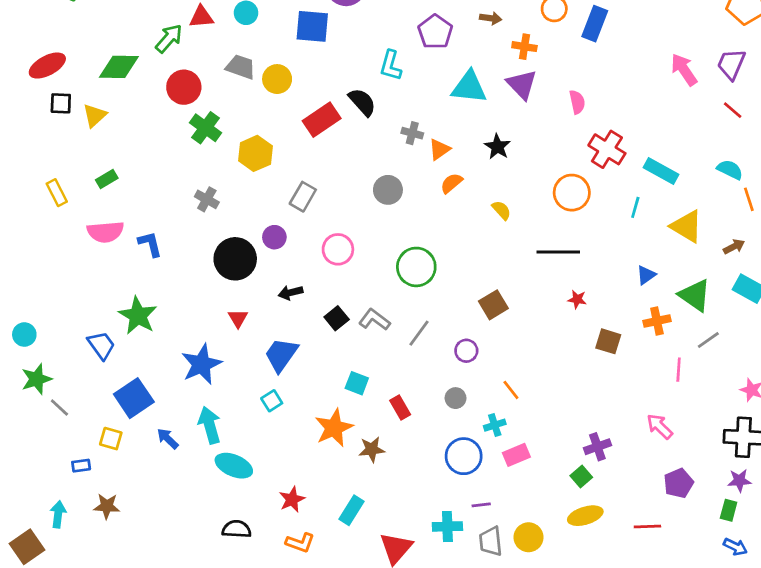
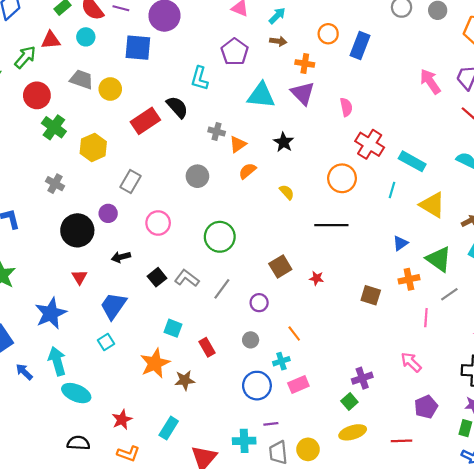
red star: (577, 299) -> (316, 278), moved

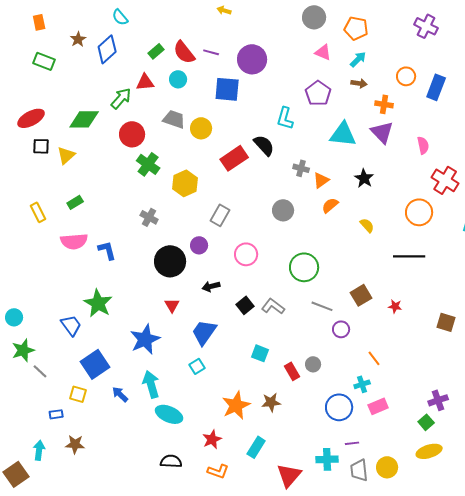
gray line: (222, 289) -> (322, 306), moved, turned 75
gray circle: (251, 340) -> (313, 364), moved
orange star: (155, 363) -> (236, 405), moved

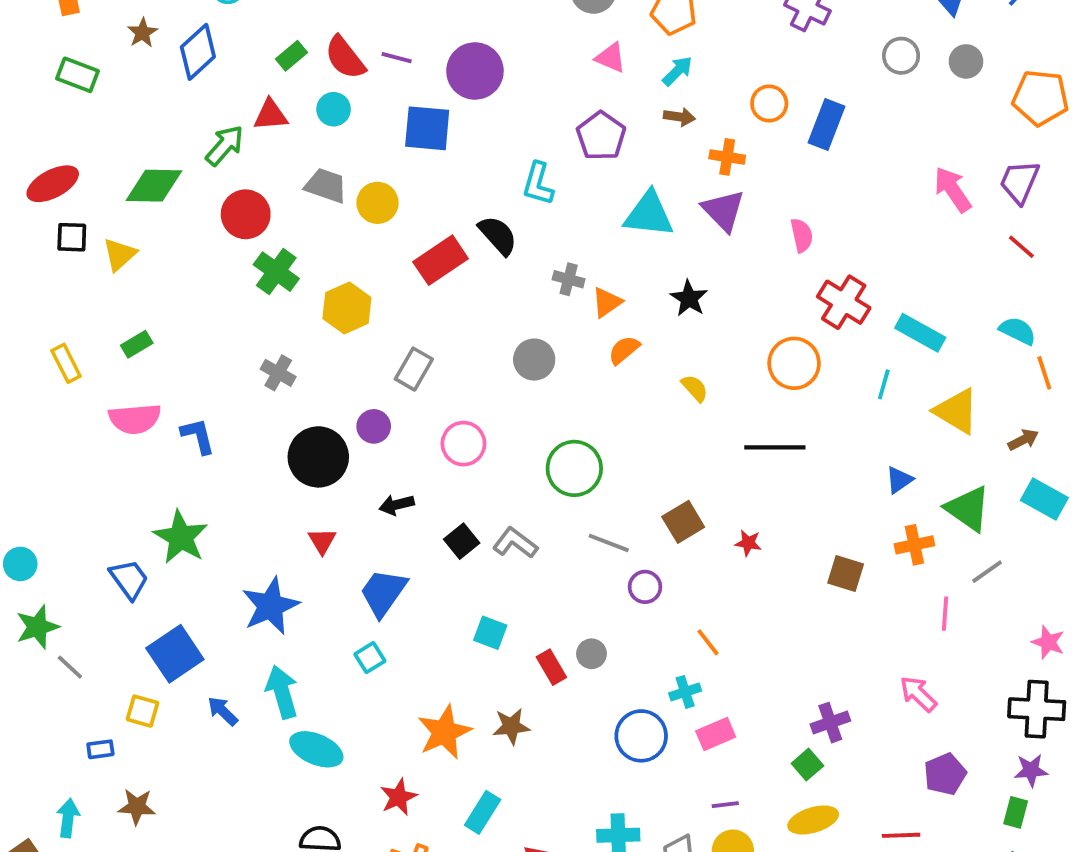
purple line: (352, 443) -> (725, 805), moved

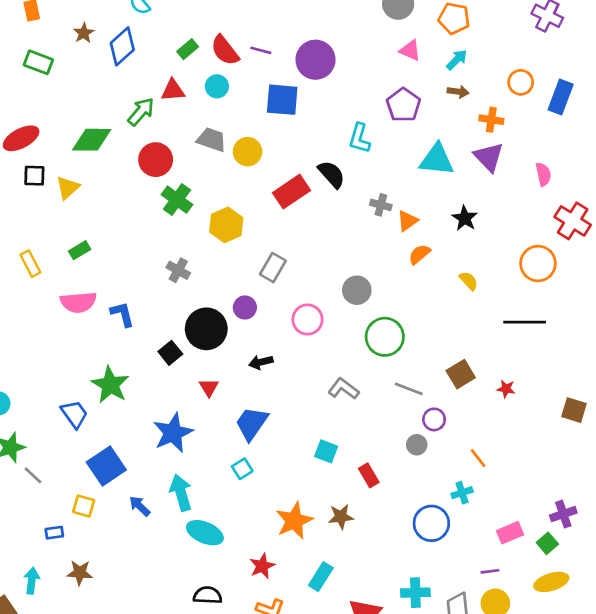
gray circle: (534, 360) -> (357, 290), moved
black square: (462, 541) -> (170, 353), moved
gray circle: (591, 654) -> (417, 445), moved
pink rectangle: (716, 734) -> (510, 533), moved

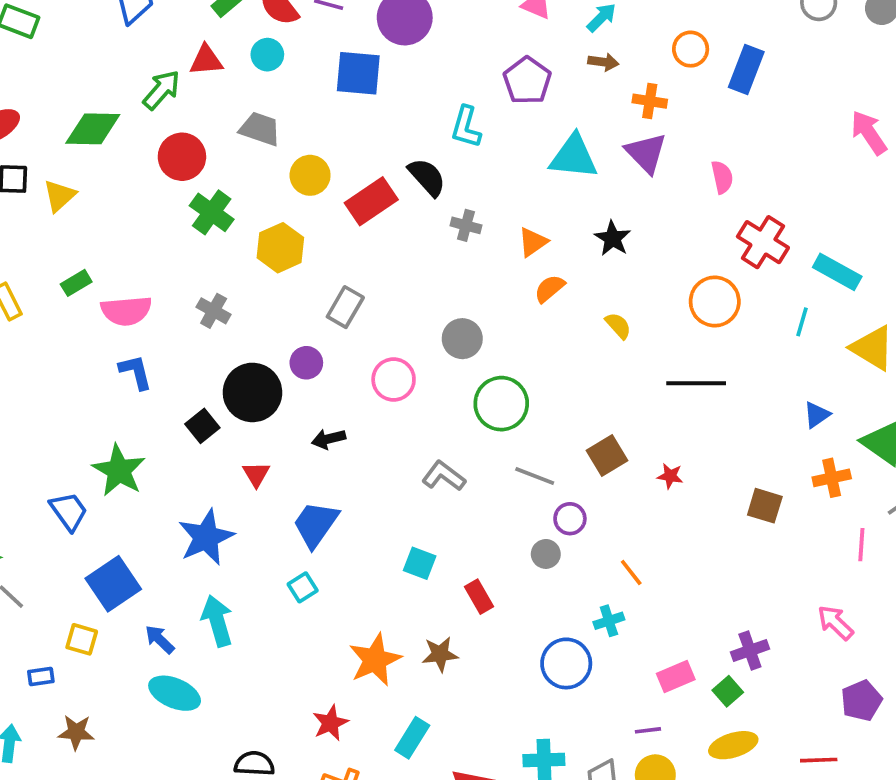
yellow circle: (248, 152) -> (310, 175), moved
gray cross: (381, 205) -> (466, 225), moved
pink semicircle: (78, 302) -> (126, 311), moved
cyan ellipse: (205, 533) -> (175, 693), moved

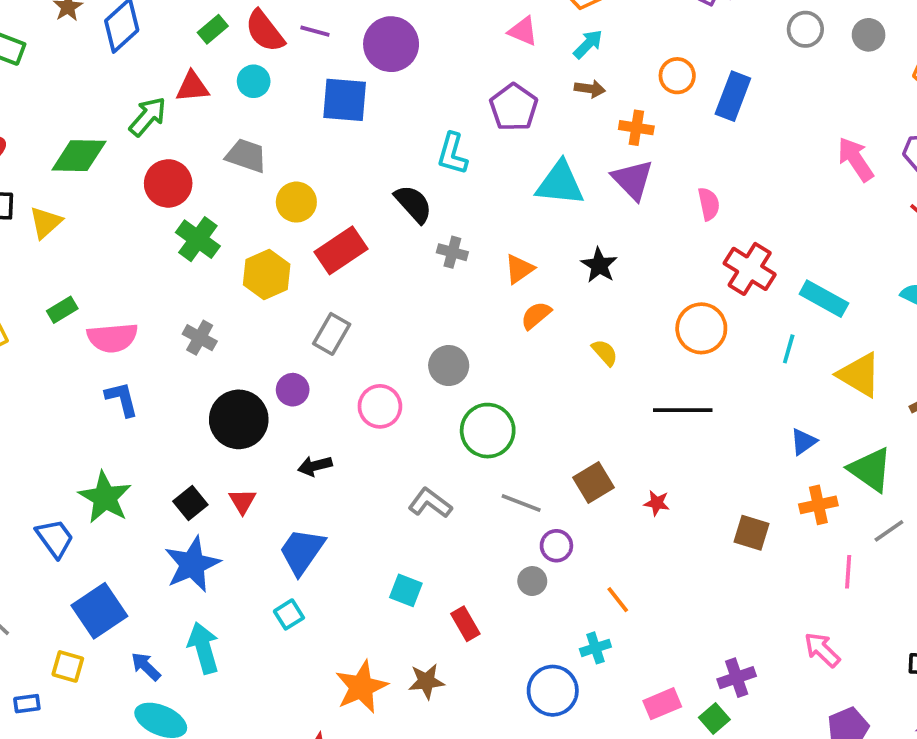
red rectangle: (371, 201) -> (341, 250), moved
black square: (202, 426) -> (190, 503), moved

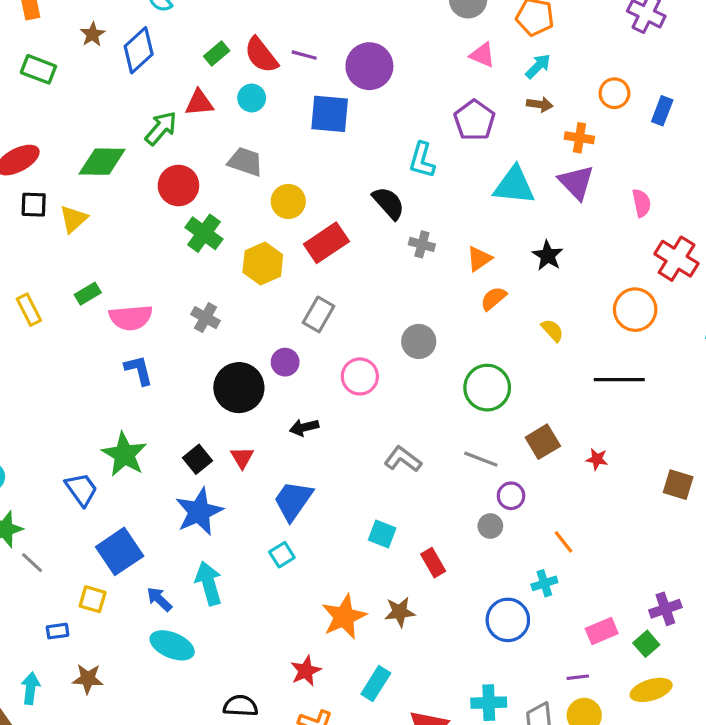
blue rectangle: (733, 96) -> (662, 111), size x0.7
green circle: (488, 431) -> (487, 388), moved

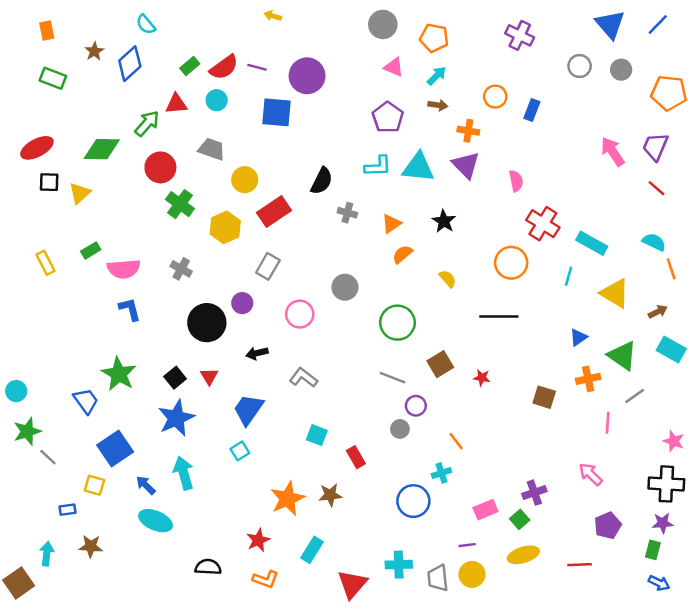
red semicircle: (261, 55) -> (224, 67), turned -88
cyan L-shape: (422, 160) -> (378, 166), moved, turned -108
black semicircle: (388, 203) -> (322, 181), turned 68
gray L-shape: (403, 459) -> (303, 378), moved

